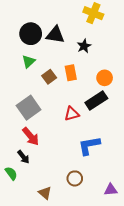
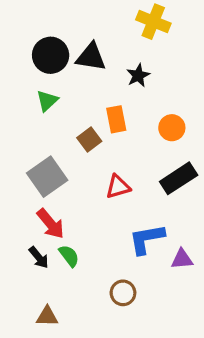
brown square: (49, 77) -> (89, 140), moved
black rectangle: (96, 100) -> (179, 178), moved
green semicircle: (11, 173) -> (69, 256), moved
purple triangle: (111, 190) -> (182, 259), moved
brown triangle: (45, 193) -> (47, 316), moved, turned -40

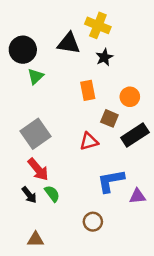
yellow cross: (153, 22) -> (98, 25), moved
black circle: (51, 55) -> (23, 50), moved
brown square: (89, 140) -> (109, 118), moved, turned -30

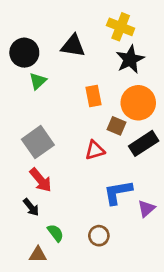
yellow cross: (98, 25) -> (121, 27), moved
black star: (104, 57) -> (130, 59), moved, size x1.5
orange circle: (130, 97) -> (138, 103), size x1.6
green semicircle: (52, 194) -> (56, 233), moved
purple triangle: (137, 196) -> (146, 209), turned -36

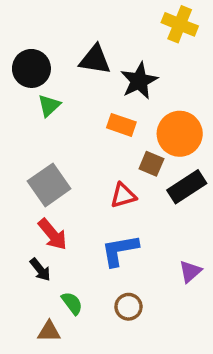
yellow cross: (121, 27) -> (180, 24), moved
black star: (130, 59) -> (139, 81), moved
orange rectangle: (93, 96) -> (121, 125), turned -60
blue L-shape: (118, 192) -> (120, 250), moved

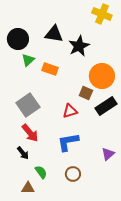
orange rectangle: (121, 125) -> (50, 69), moved

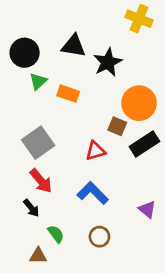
blue L-shape: (68, 142) -> (93, 193), turned 55
purple triangle: (108, 154) -> (147, 209), turned -40

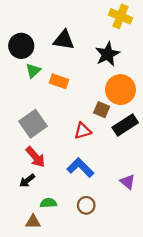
black star: (108, 62) -> (107, 54), moved
black arrow: (31, 208) -> (27, 181), turned 91
green semicircle: (56, 234) -> (48, 203), turned -56

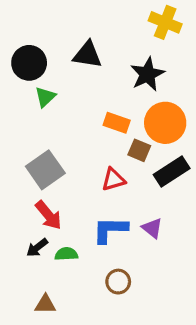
orange rectangle: (59, 81) -> (117, 123), moved
blue L-shape: (80, 168) -> (110, 230), turned -44
purple triangle: (128, 182) -> (152, 228), moved
green semicircle: (48, 203) -> (66, 254), moved

